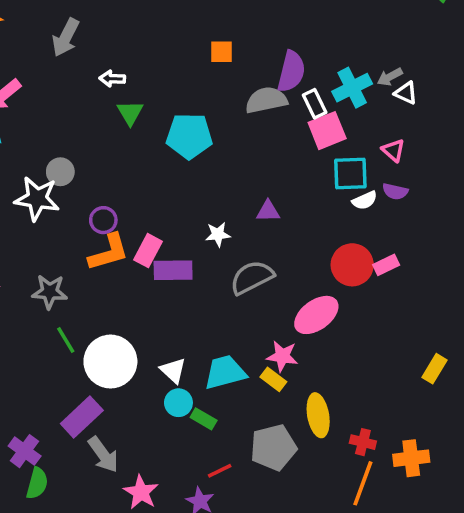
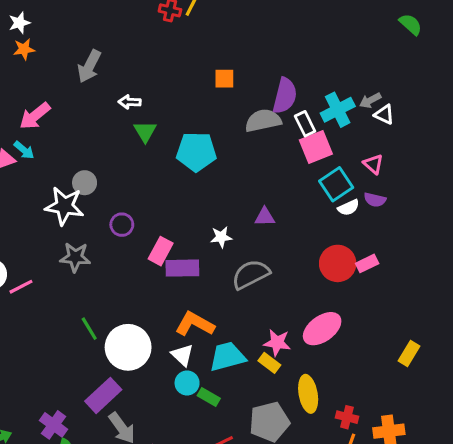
cyan square: (350, 174) -> (336, 184), turned -32
orange L-shape: (109, 252) -> (195, 324), moved, turned -135
gray star: (50, 292) -> (75, 257), moved
pink ellipse: (316, 315) -> (322, 329), moved

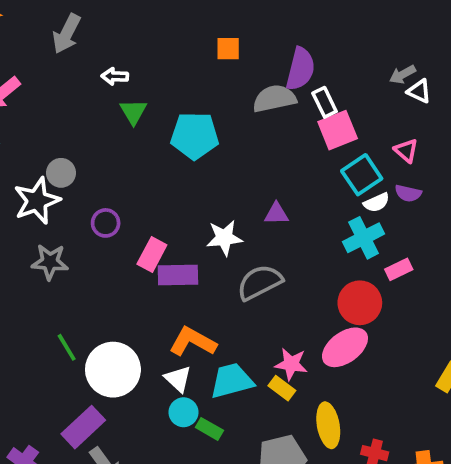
cyan cross: (338, 110) -> (364, 238), moved
white star: (64, 206) -> (37, 201), turned -30
white star: (221, 237) -> (224, 238), size x1.4
red circle: (338, 263) -> (360, 303), moved

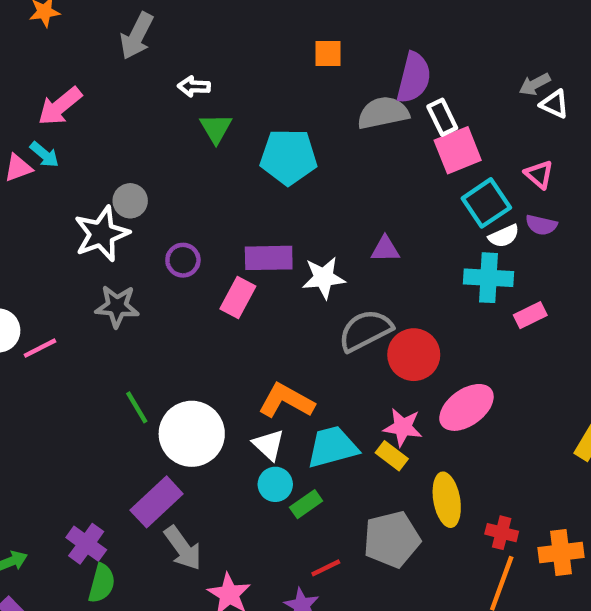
cyan cross: (364, 238) -> (488, 278), turned 30
purple rectangle: (178, 275) -> (269, 258), moved
red circle: (360, 303) -> (414, 355), moved
green rectangle: (209, 429) -> (306, 504), turned -65

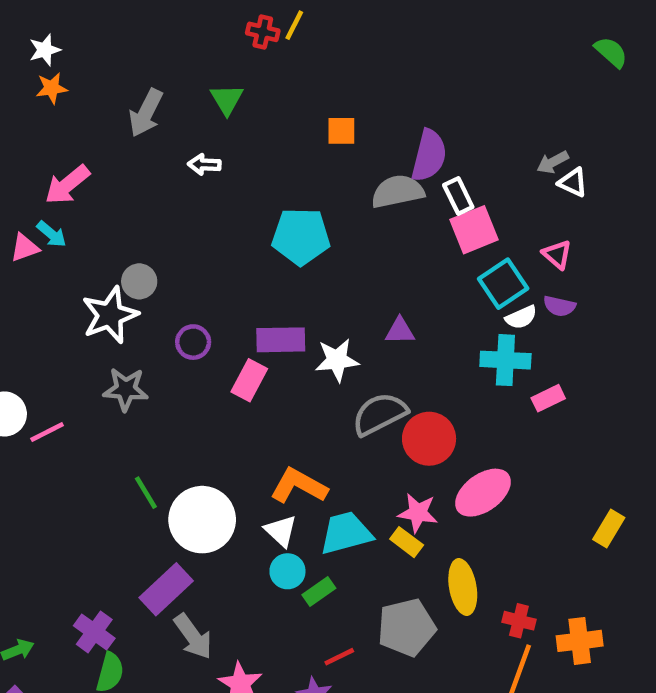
green triangle: (216, 128) -> (227, 99), moved

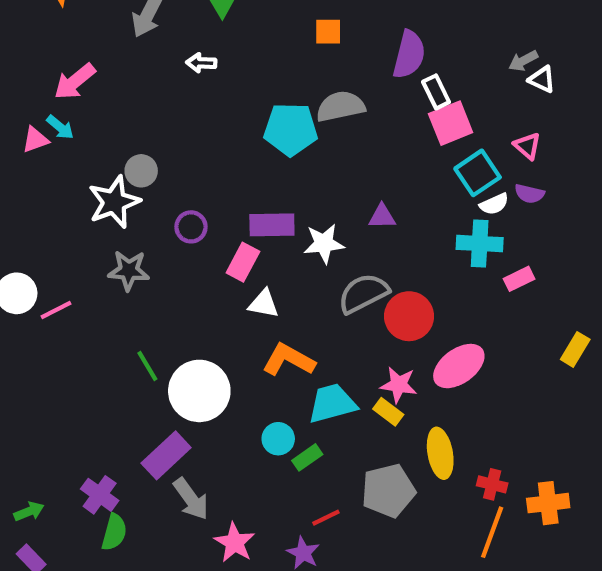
gray semicircle: (398, 191) -> (340, 106), moved
yellow rectangle: (609, 529) -> (575, 349), moved
white triangle: (281, 531) -> (264, 304), moved, turned -32

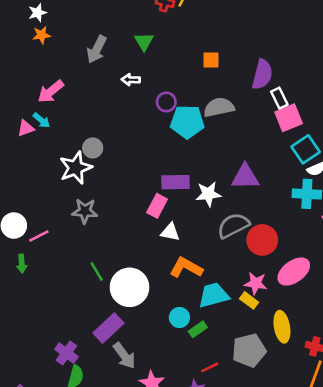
purple triangle: (382, 217) -> (245, 177), size x1.6
purple circle: (191, 227) -> (166, 102), moved
green arrow: (29, 511) -> (22, 264), moved, turned 108

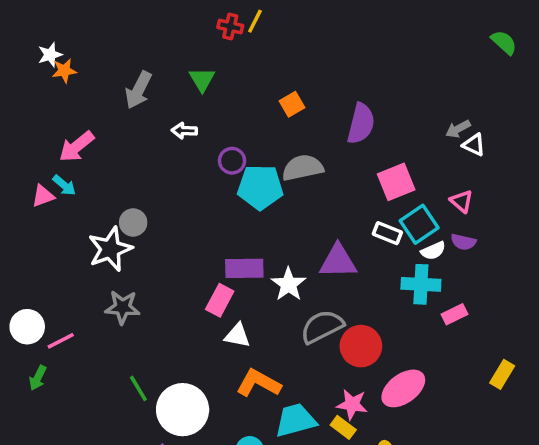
white star: (38, 13) -> (50, 55), moved
orange square: (211, 60) -> (292, 104), turned -30
white rectangle: (279, 98) -> (387, 233), moved, turned -42
white star: (208, 194) -> (289, 284), turned -30
green arrow: (22, 264) -> (38, 378), turned 30

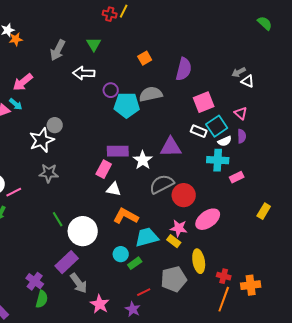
white arrow: (184, 131) -> (84, 73), size x1.5
purple semicircle: (463, 242) -> (242, 136), turned -104

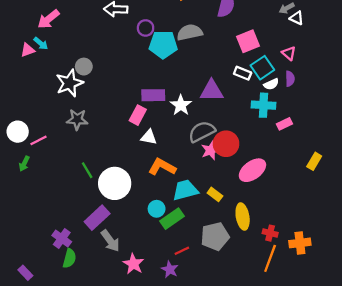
pink star: (179, 228) -> (211, 150), moved, turned -30
green rectangle: (135, 263) -> (172, 219), size x1.5

